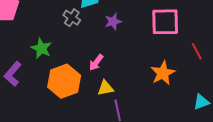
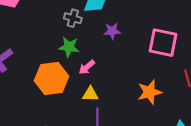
gray cross: (72, 18) -> (73, 18), turned -30
green star: (41, 48) -> (69, 47), moved, turned -30

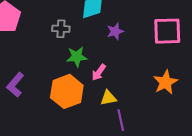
gray cross: (73, 18) -> (61, 29), moved

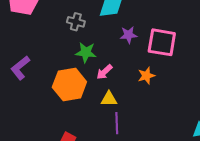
pink square: (167, 31) -> (162, 42), moved
orange star: (165, 82) -> (146, 76), moved, size x0.7

